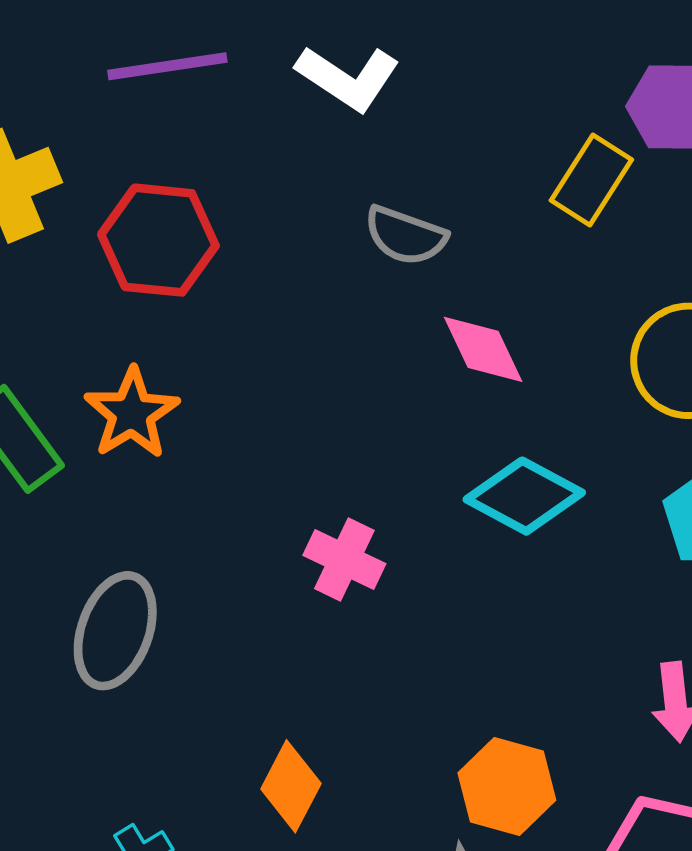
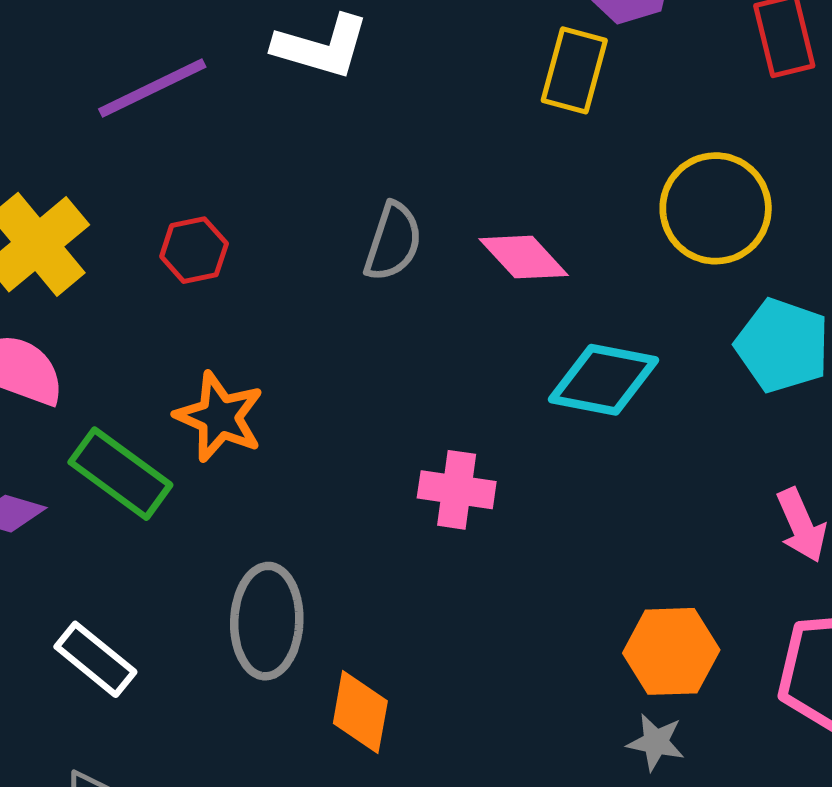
gray semicircle: (405, 236) -> (393, 242), moved, turned -74
red hexagon: (158, 240) -> (194, 250), size x0.6
orange diamond: (291, 786) -> (360, 712), moved

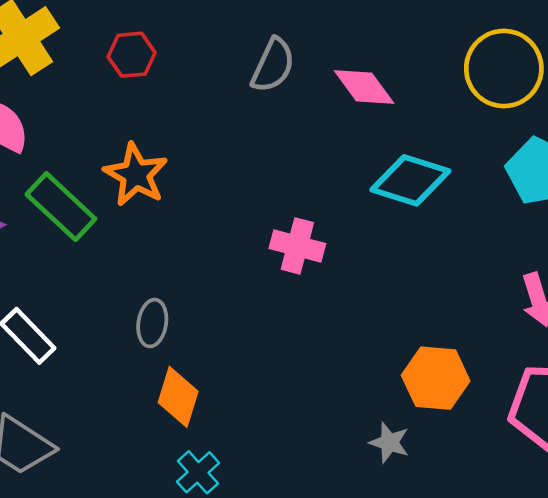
gray ellipse: (267, 621) -> (152, 323), size x0.6
orange diamond: (360, 712) -> (178, 397), moved
gray star: (656, 742) -> (389, 443), moved

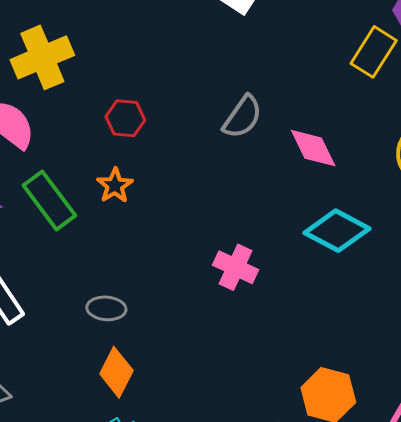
red hexagon: (132, 55) -> (125, 118), moved
orange star: (136, 175) -> (115, 186), size x0.7
gray ellipse: (152, 323) -> (106, 308), turned 75

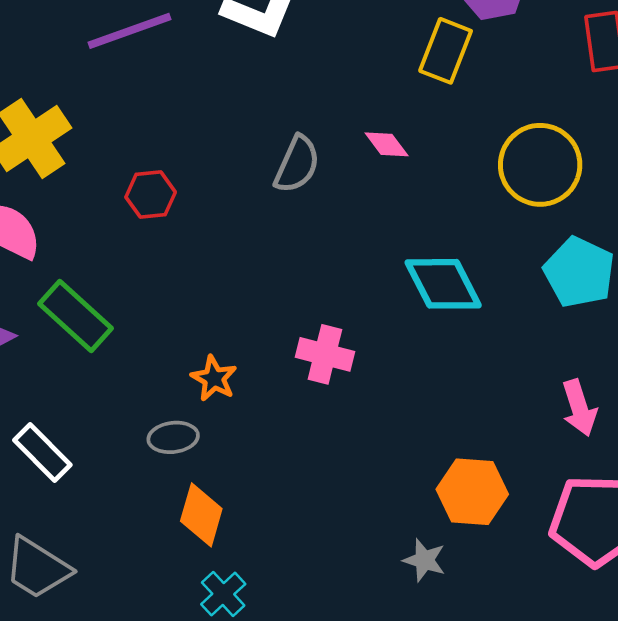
pink diamond: (313, 148) -> (387, 144), moved, size x0.7
orange star: (115, 186) -> (214, 378), moved
cyan diamond: (337, 231) -> (443, 284), turned 46

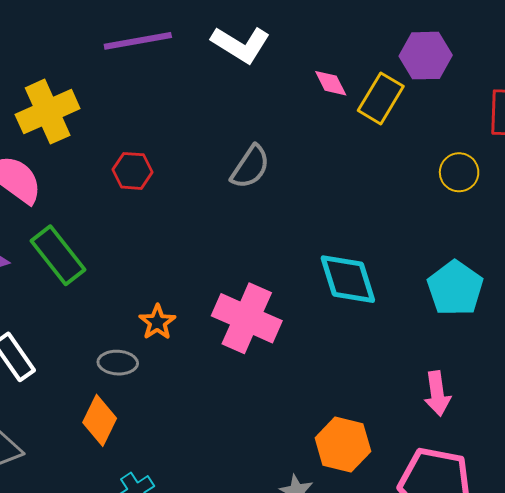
pink diamond: (387, 144) -> (331, 83), moved
yellow circle: (540, 165) -> (459, 172), moved, size x0.6
pink cross: (325, 354) -> (247, 318), size x1.5
orange diamond: (201, 515) -> (100, 420), moved

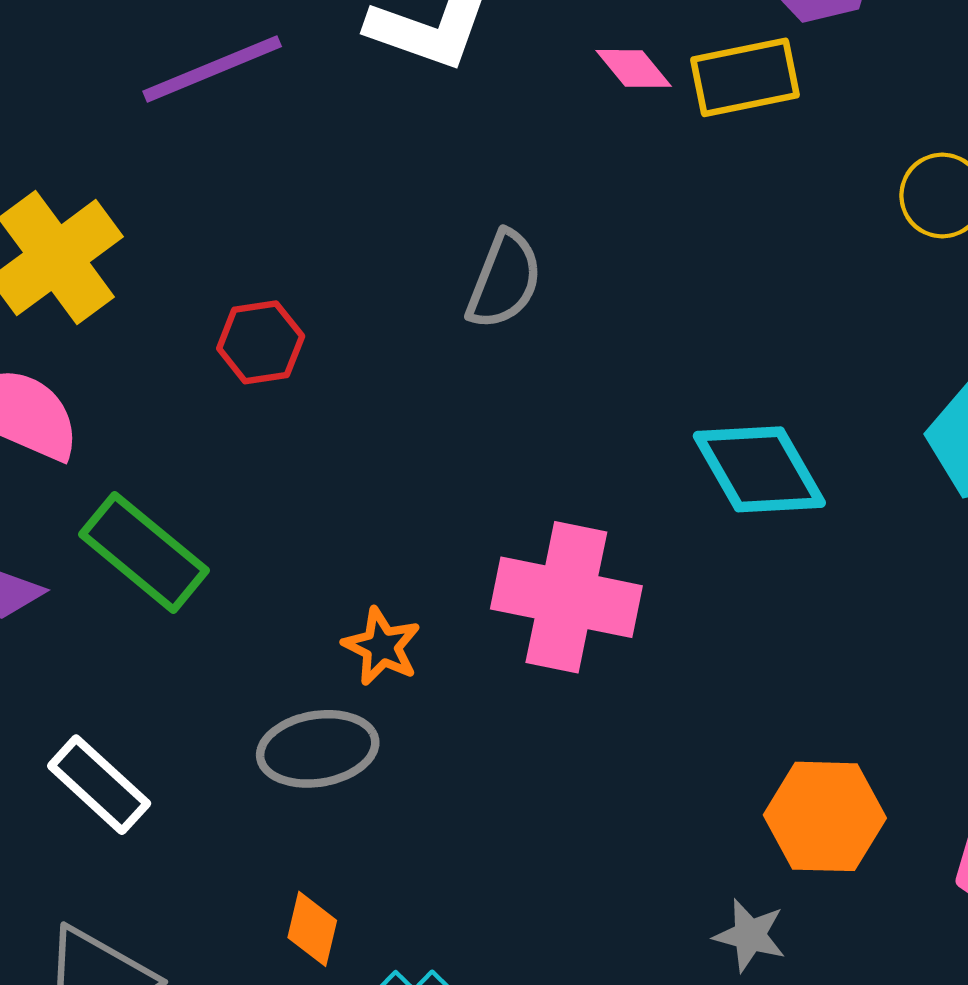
yellow rectangle: (381, 98) -> (745, 77), turned 60
gray ellipse: (118, 363) -> (318, 749), size x1.4
orange diamond: (100, 420) -> (312, 929), moved, size x0.7

